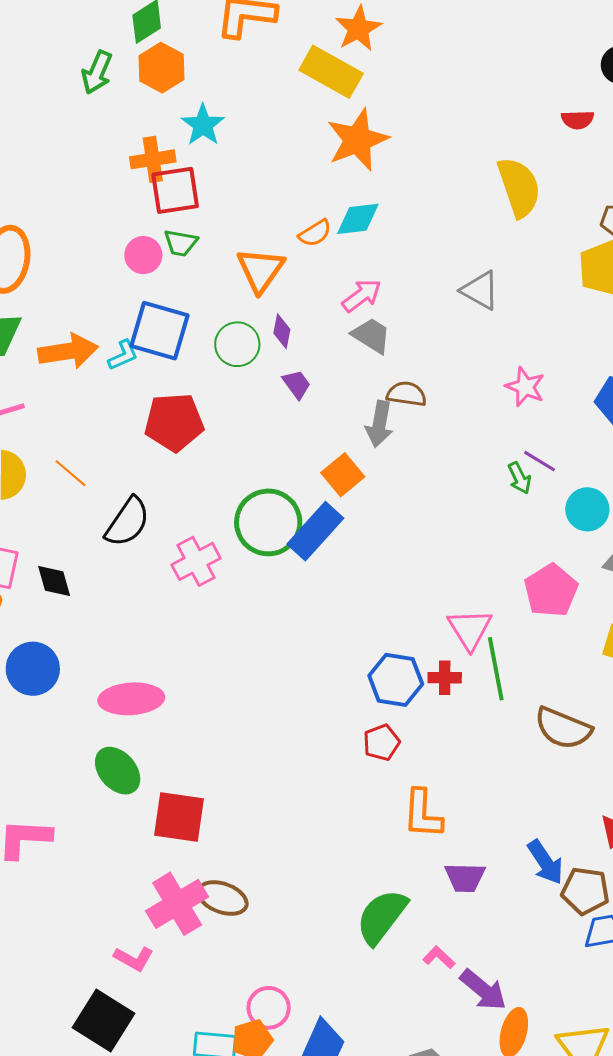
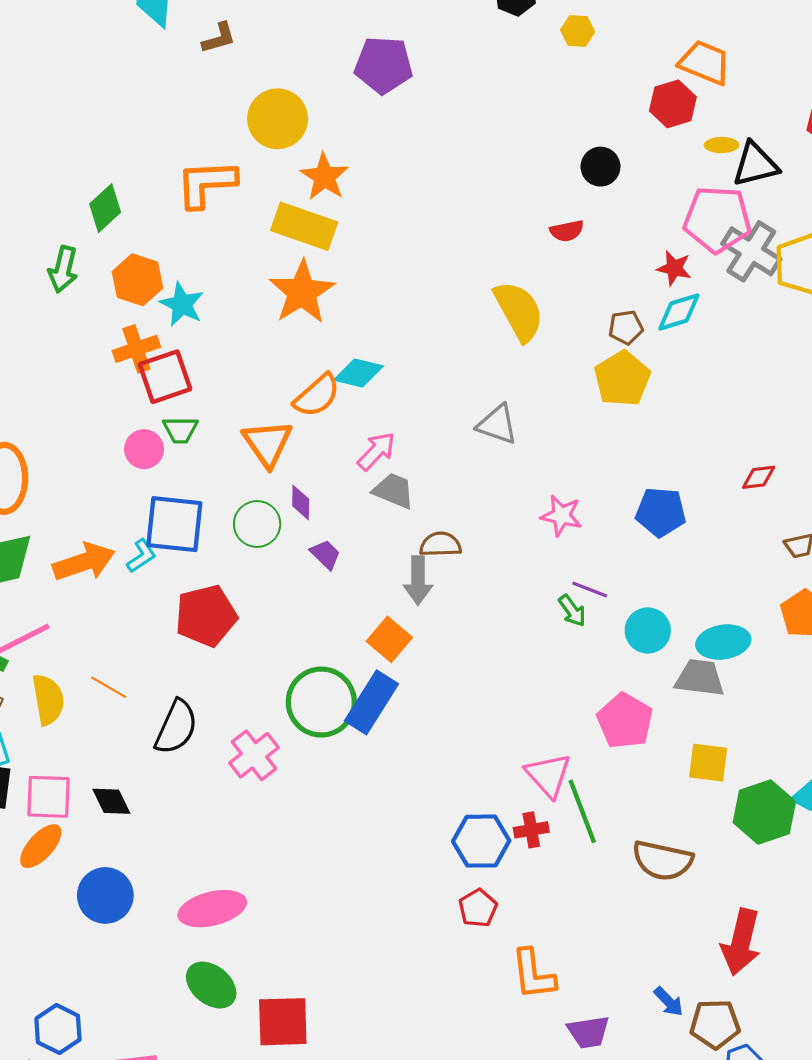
orange hexagon: (162, 68) -> (138, 280), moved
orange star: (358, 140) -> (302, 292), moved
cyan diamond: (358, 219) -> (359, 373), turned 30
orange semicircle: (315, 233) -> (317, 396), size x1.4
blue arrow: (545, 862) -> (669, 1002), size x0.7

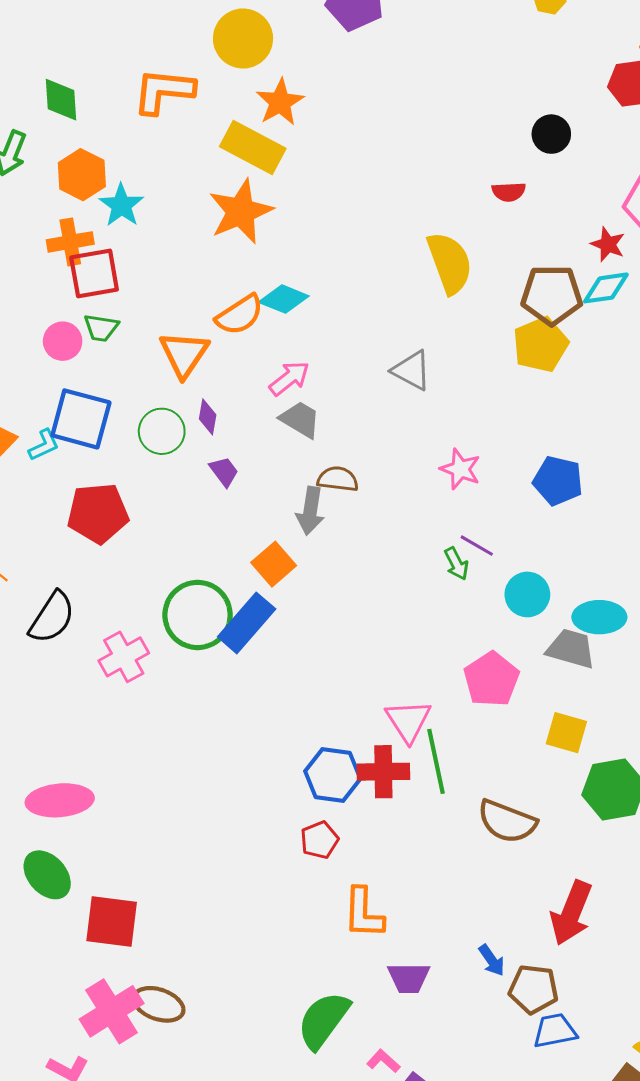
green diamond: (105, 208) -> (61, 100), turned -60
brown pentagon: (626, 327) -> (552, 295), size x1.8
red cross: (531, 830) -> (383, 772), size x1.5

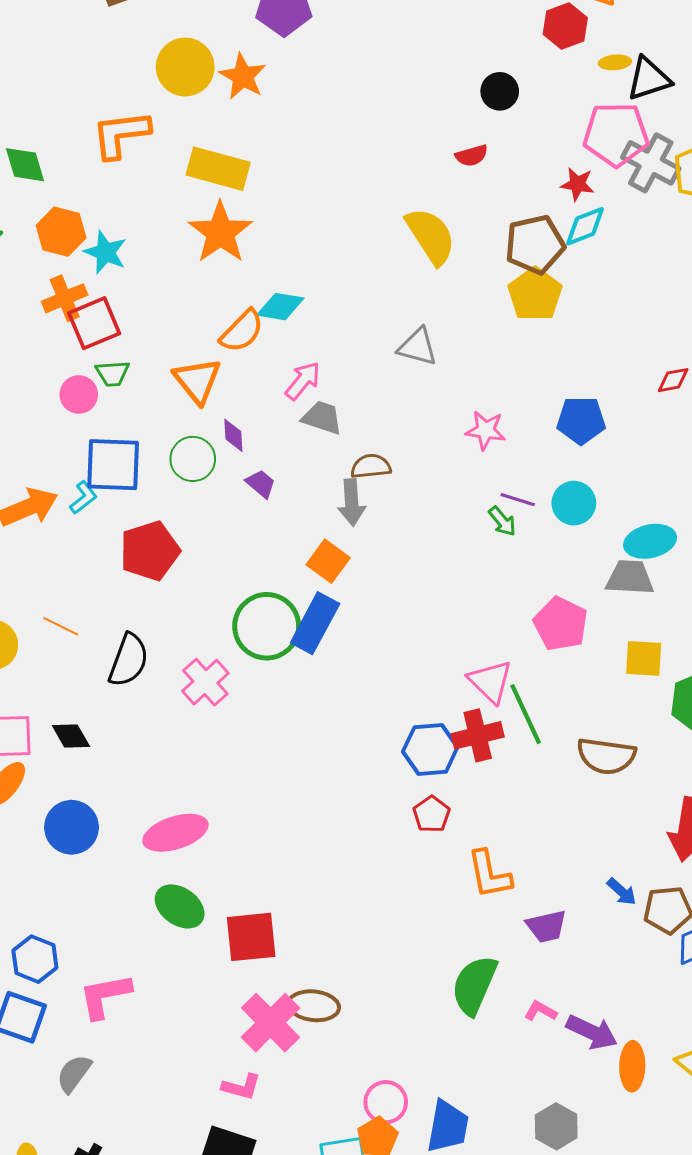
orange star: (280, 102) -> (243, 76), moved
cyan circle: (527, 594) -> (574, 503), moved

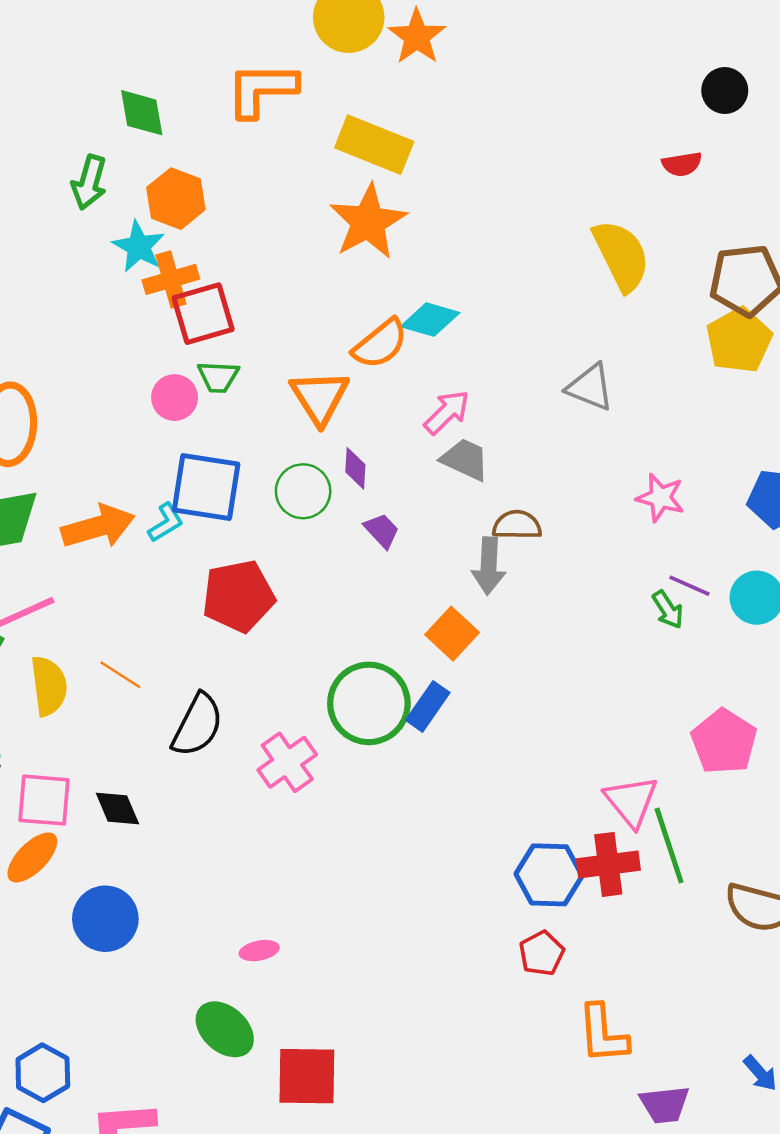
cyan star: (105, 252) -> (139, 247), moved
blue rectangle: (315, 623) -> (428, 706), size x0.7
pink ellipse: (175, 833) -> (259, 951), moved, size x0.5

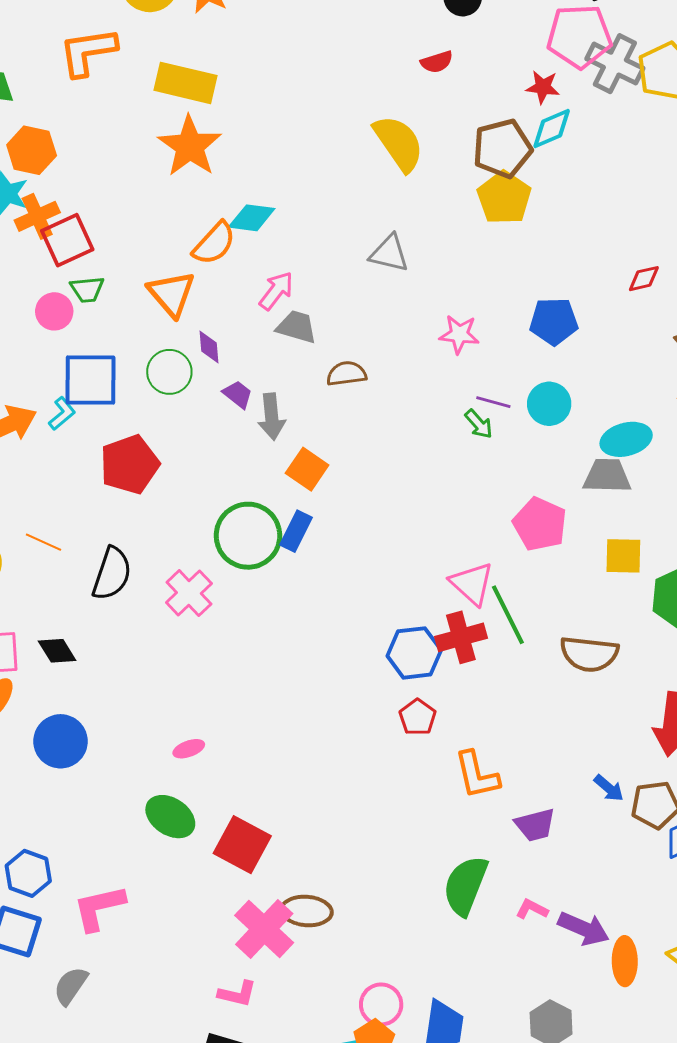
gray arrow: (489, 566) -> (272, 417), moved
red square: (307, 1076) -> (242, 845), turned 36

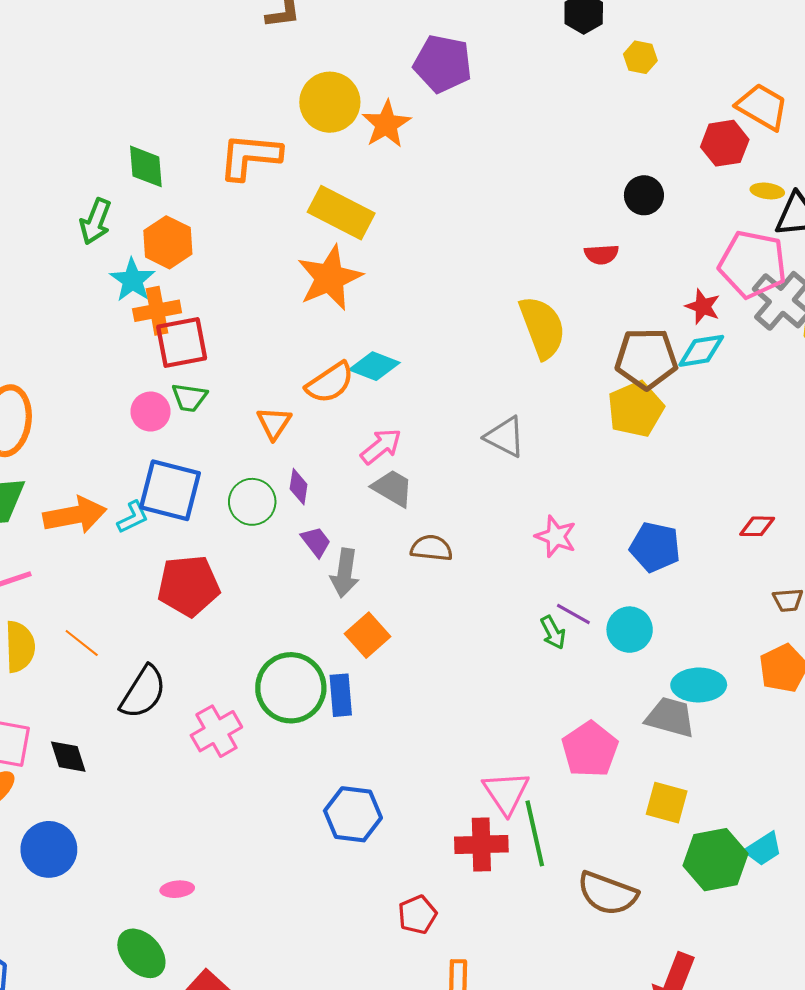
orange triangle: (171, 294) -> (274, 423), size x0.7
blue rectangle: (296, 531) -> (341, 695), turned -45
blue hexagon: (414, 653) -> (353, 814), moved

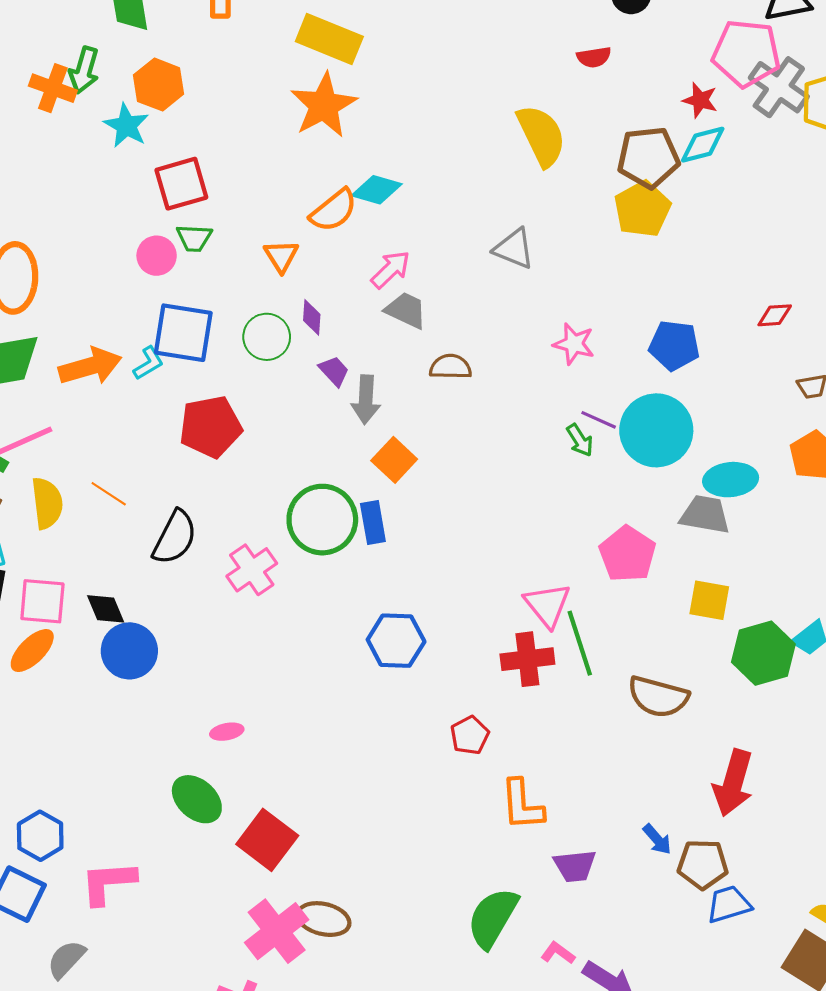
orange cross: (157, 311) -> (53, 88), moved, turned 36
cyan circle: (630, 630) -> (656, 430), size x1.6
blue circle: (49, 849) -> (129, 651), moved

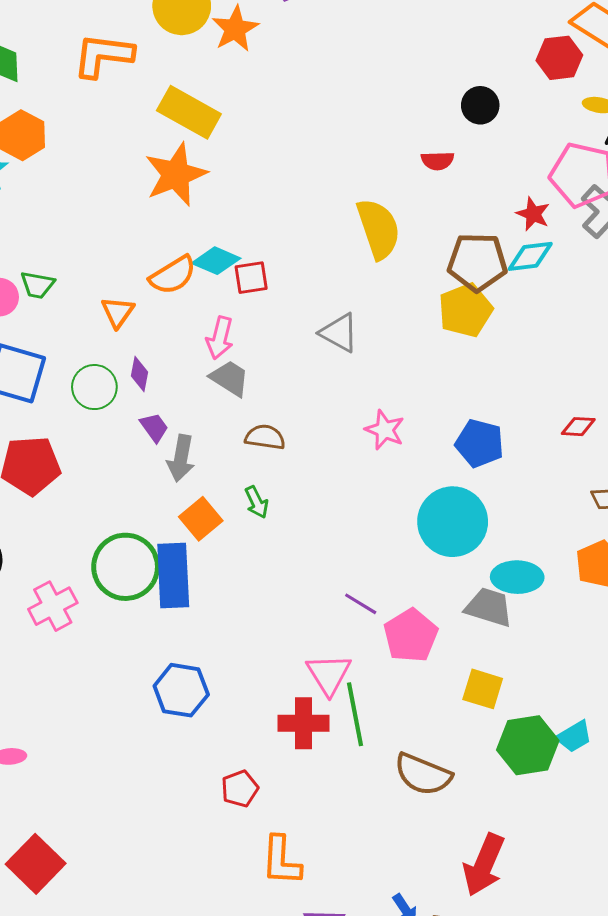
red square: (181, 184) -> (251, 278), moved, size x0.7
pink arrow: (391, 270) -> (220, 338), turned 141
purple line: (599, 420) -> (361, 604), moved
green arrow: (580, 440) -> (257, 502), moved
blue rectangle: (373, 522) -> (173, 576), size x1.6

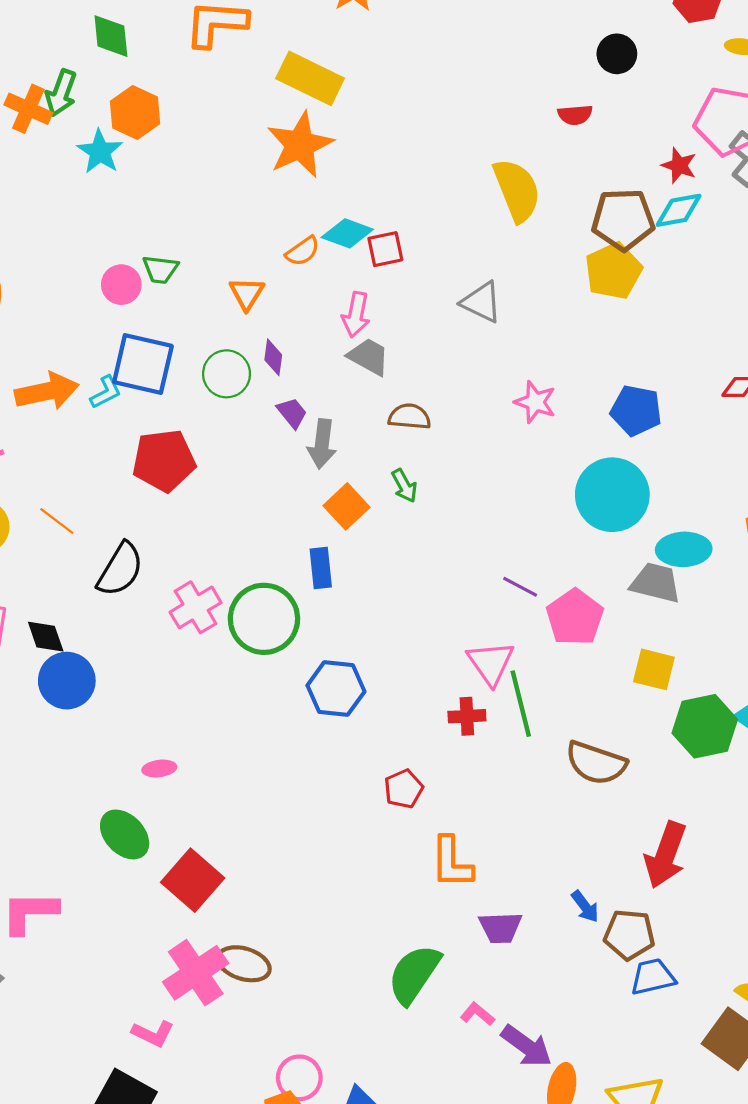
orange semicircle: (173, 275) -> (303, 251), size x0.7
green circle: (126, 567) -> (264, 619), moved
blue rectangle: (173, 576) -> (321, 568), size x0.6
red cross: (303, 723) -> (467, 716), size x0.7

